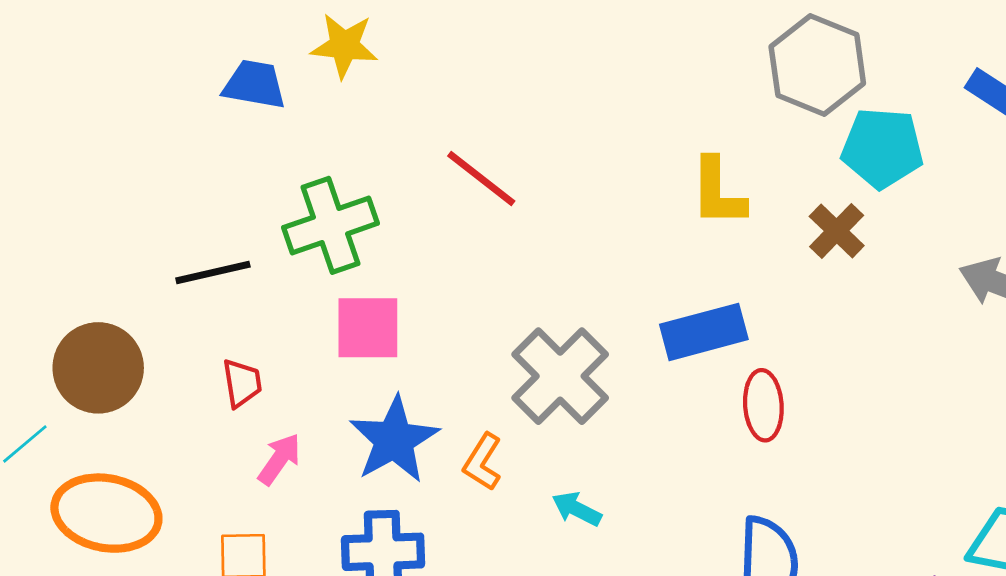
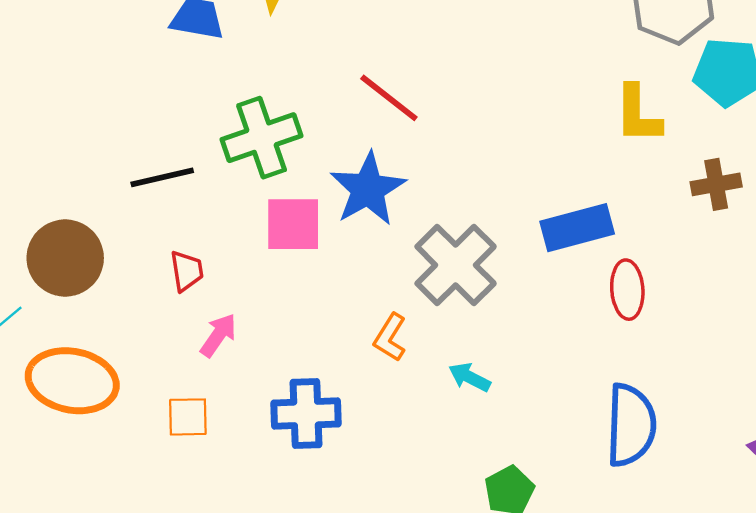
yellow L-shape: (718, 192) -> (638, 114), moved
brown cross: (837, 231) -> (716, 184), moved, turned 36
blue star: (394, 440) -> (368, 189), moved

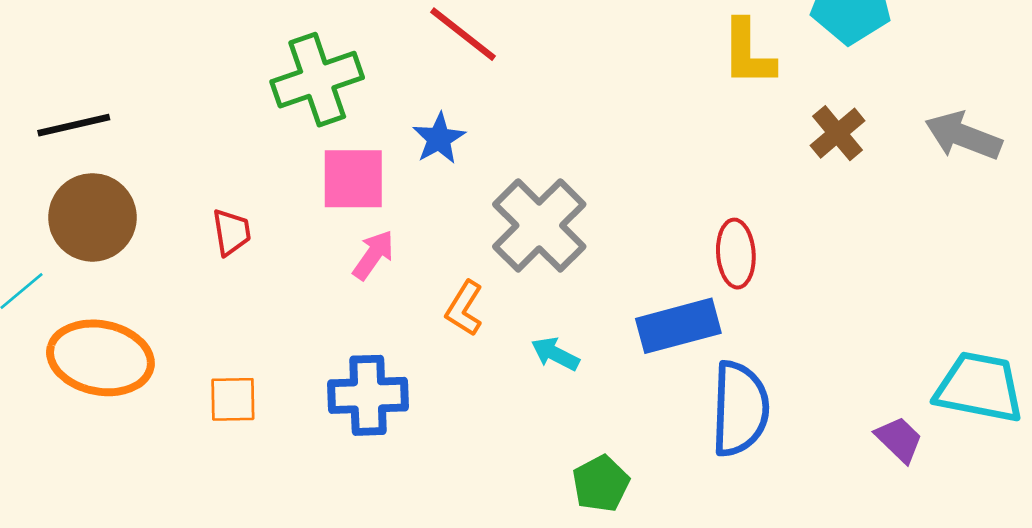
black line: (162, 177) -> (74, 125), moved
brown cross: (716, 184) -> (838, 133), turned -30
blue star: (368, 189) -> (439, 138), size x0.6
blue rectangle: (577, 228) -> (678, 326), moved
pink arrow: (218, 335) -> (373, 255), moved

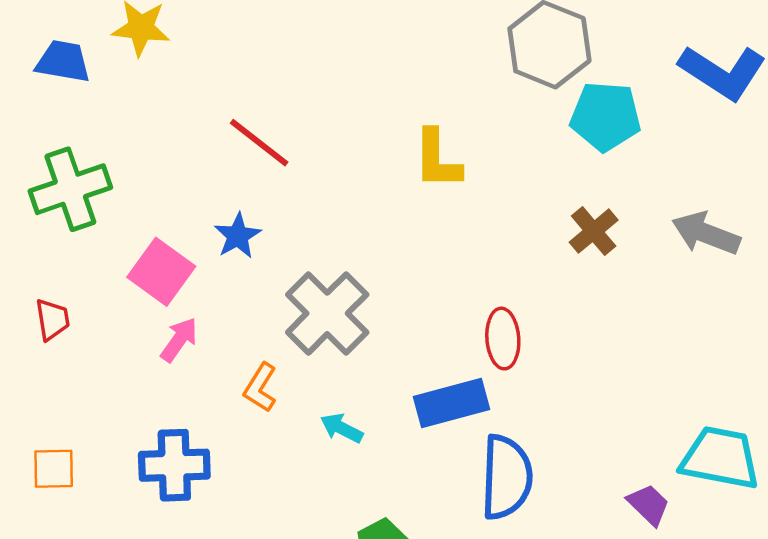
yellow L-shape: (748, 53) -> (437, 159), moved
green cross: (317, 80) -> (70, 189), moved
pink square: (353, 179) -> (161, 272), turned 36

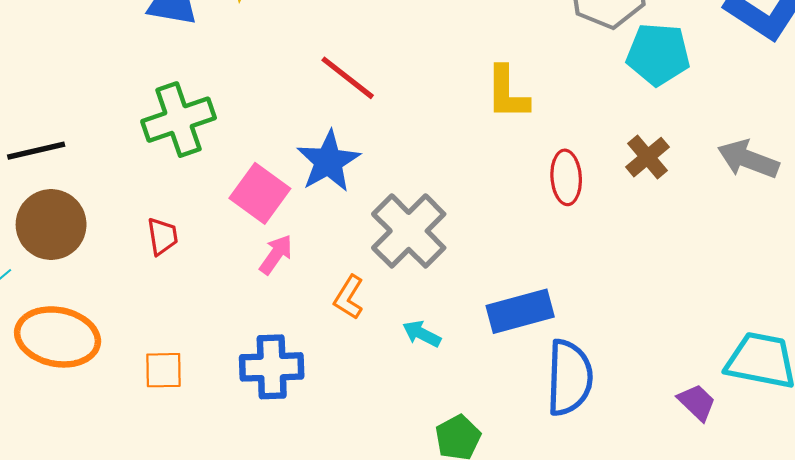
blue star: (238, 236) -> (328, 161), size x1.5
red ellipse: (503, 339) -> (566, 177), moved

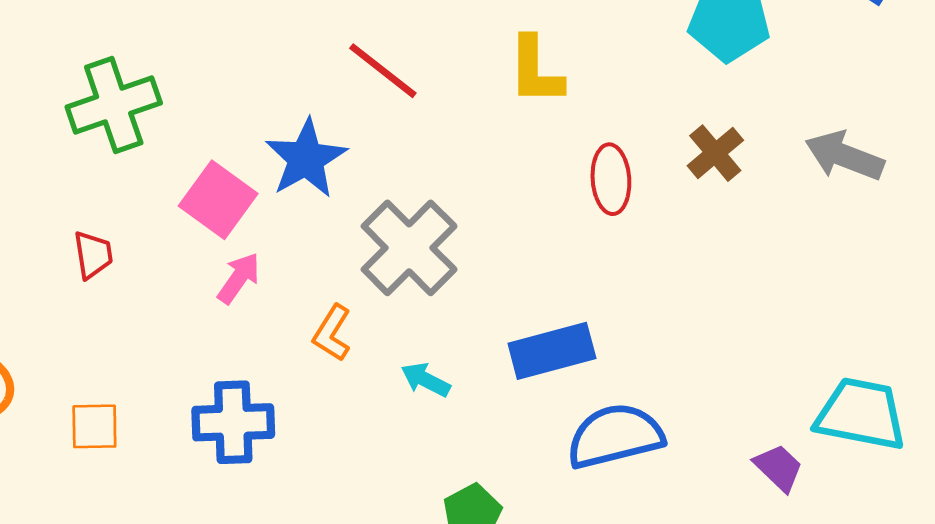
red line: (348, 78) -> (383, 71), moved
blue semicircle: (569, 378) -> (615, 436), turned -106

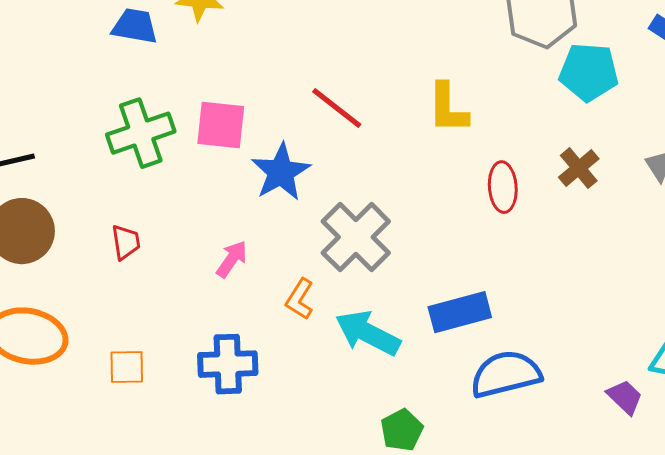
pink square: (218, 200) -> (221, 125), moved, turned -30
cyan arrow: (426, 380) -> (368, 333), size x1.8

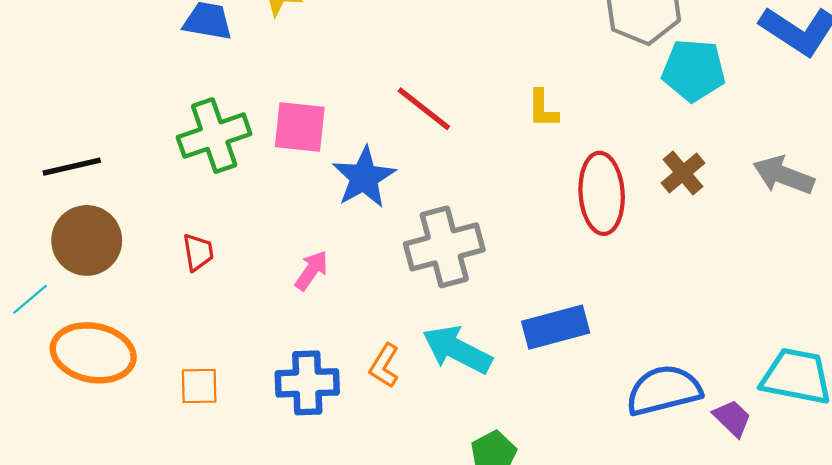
yellow L-shape: (448, 108) -> (543, 109), size x0.7
red ellipse: (503, 187) -> (602, 193), size x1.5
gray cross: (356, 237) -> (444, 247), turned 30
orange L-shape: (300, 299) -> (384, 366), moved
blue semicircle: (506, 374) -> (664, 390), moved

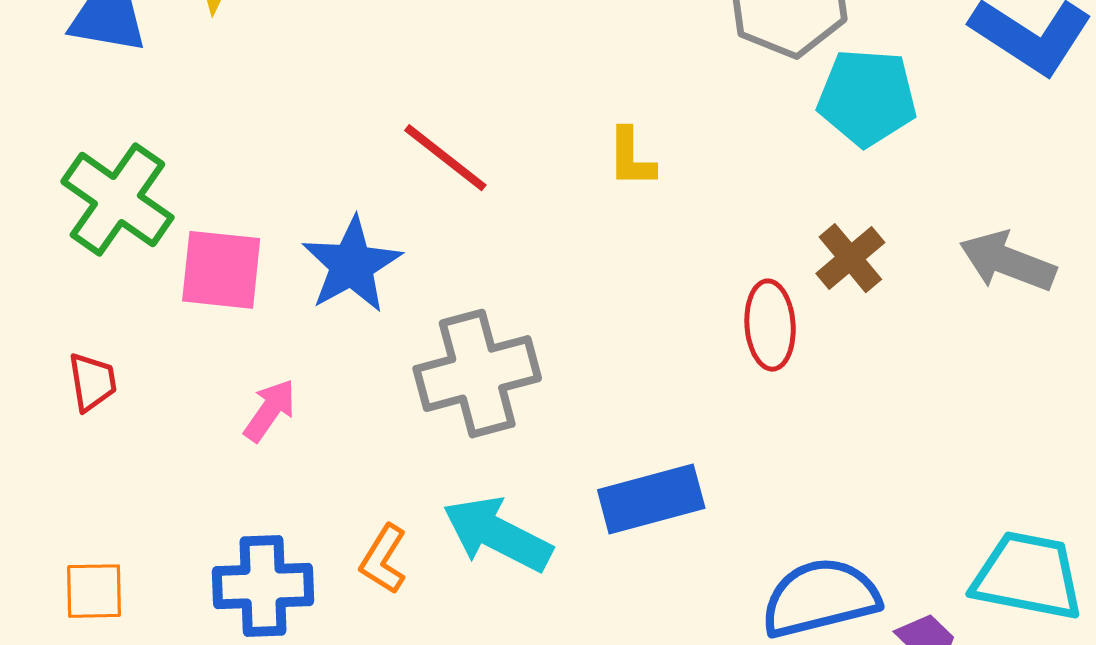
pink square: (300, 127) -> (221, 270), moved
green cross: (214, 136) -> (117, 200), turned -36
red ellipse: (602, 193) -> (770, 325), moved, size x0.7

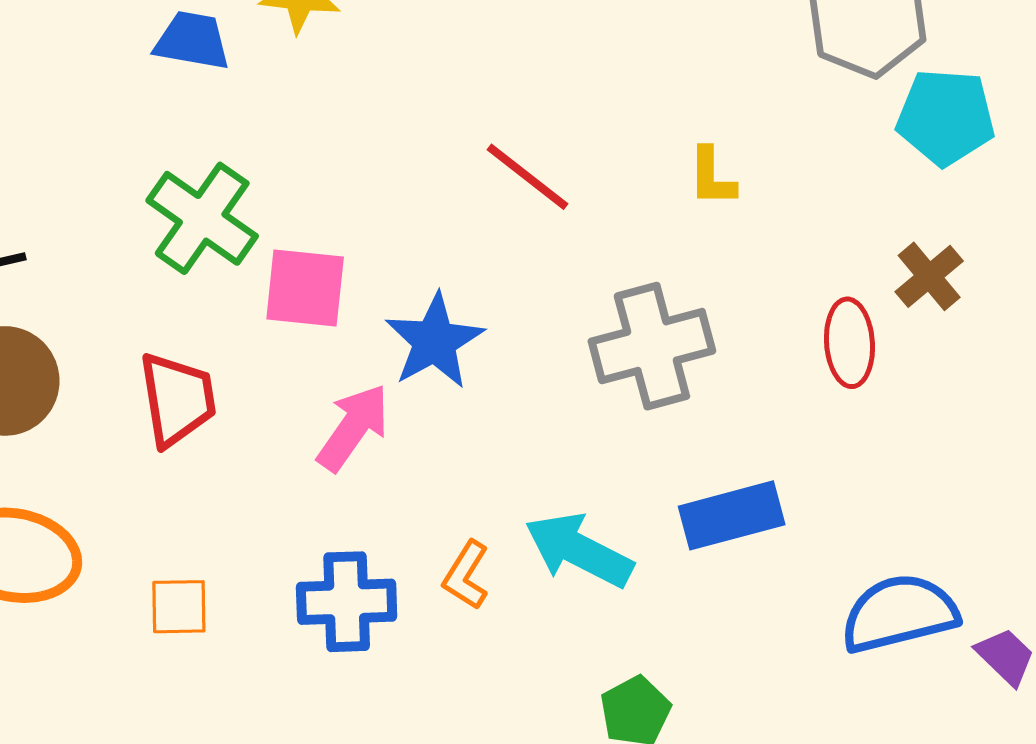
blue star: (352, 265) -> (435, 341), moved
gray cross: (477, 374) -> (652, 346), moved
red trapezoid: (92, 382) -> (177, 399), size x1.6
pink arrow: (270, 410) -> (353, 427), size x1.4

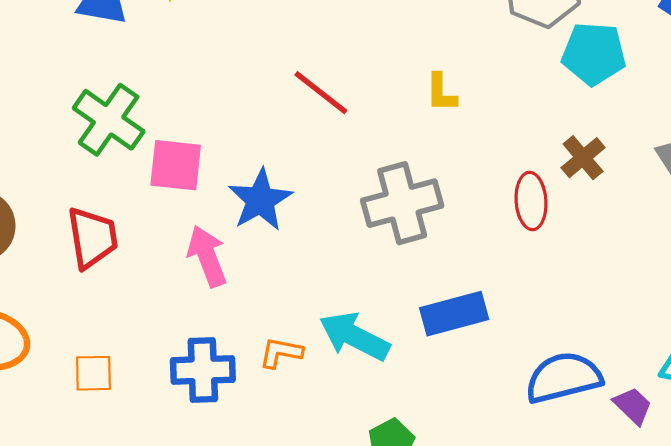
pink arrow: (353, 427) -> (207, 256), turned -56
orange L-shape: (466, 575) -> (281, 353), turned 69

